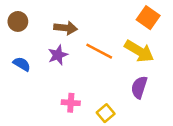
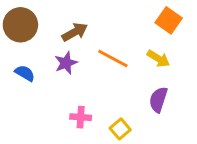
brown circle: (18, 21) -> (20, 25), size x1.5
brown arrow: (66, 28) -> (75, 32), turned -35
yellow arrow: (139, 51) -> (158, 59), size x0.7

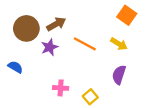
brown circle: (20, 25) -> (26, 28), moved
blue semicircle: (25, 73) -> (15, 67), moved

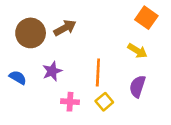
orange line: (85, 44) -> (98, 72), moved, turned 65
purple star: (50, 47) -> (52, 71), moved
yellow square: (90, 97) -> (104, 102), moved

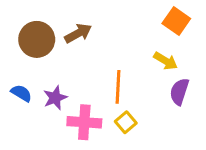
purple star: (52, 71) -> (55, 98), moved
purple semicircle: (137, 86) -> (179, 92), moved
pink cross: (70, 102) -> (84, 122), size x1.5

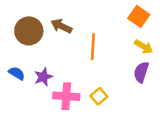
brown arrow: (78, 33) -> (61, 26), turned -125
yellow arrow: (166, 61) -> (144, 47), moved
orange line: (118, 87) -> (93, 47), moved

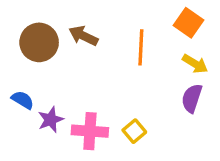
orange line: (93, 47) -> (141, 47), moved
purple star: (43, 77) -> (51, 120), moved

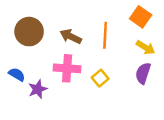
brown arrow: (83, 36) -> (71, 36), moved
pink cross: (90, 131) -> (67, 68), moved
yellow square: (134, 131) -> (100, 78), moved

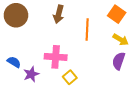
brown circle: (29, 32) -> (16, 15), moved
brown arrow: (71, 36) -> (59, 14), moved, turned -102
yellow square: (100, 78) -> (70, 77), moved

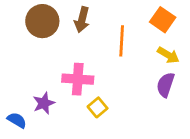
brown circle: (16, 15) -> (42, 21), moved
blue semicircle: (14, 62) -> (17, 120), moved

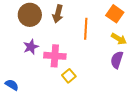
purple star: (44, 103) -> (31, 47), moved

